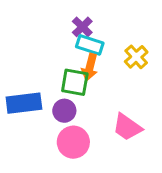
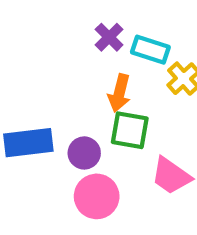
cyan rectangle: (90, 45) -> (150, 50), moved
green square: (75, 82) -> (130, 130), moved

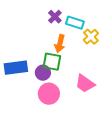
green square: (130, 130) -> (52, 62), moved

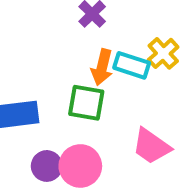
cyan rectangle: (75, 23) -> (132, 65), moved
purple circle: (43, 73) -> (47, 166), moved

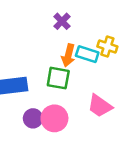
yellow cross: (163, 53) -> (107, 47), turned -30

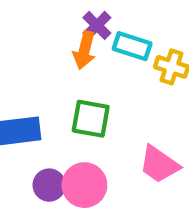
cyan rectangle: (87, 54) -> (132, 46), moved
orange arrow: (68, 55) -> (84, 50), moved

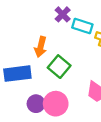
orange arrow: (84, 50) -> (41, 47), moved
green square: (91, 119) -> (59, 67), turned 30

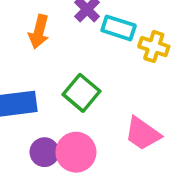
orange arrow: (41, 47) -> (39, 32), moved

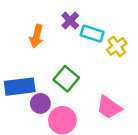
yellow cross: (154, 47) -> (117, 46), turned 36
purple circle: (44, 152) -> (40, 103), moved

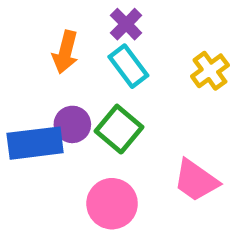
cyan rectangle: (92, 34) -> (128, 66), moved, turned 35
purple circle: (40, 103) -> (72, 124), moved

